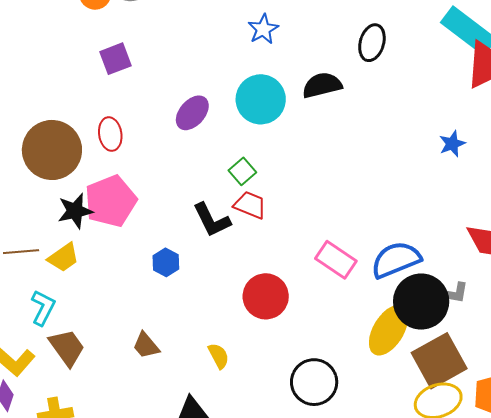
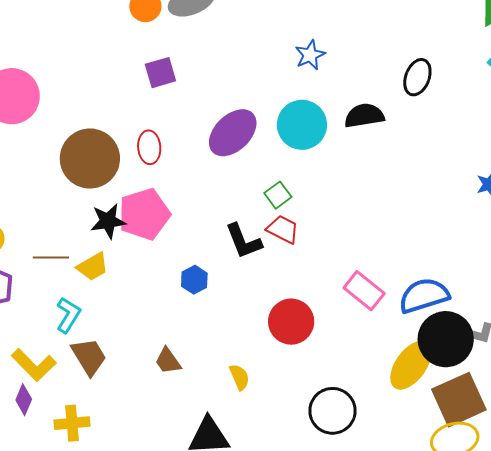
purple ellipse: (192, 113) -> (233, 133), size x1.4

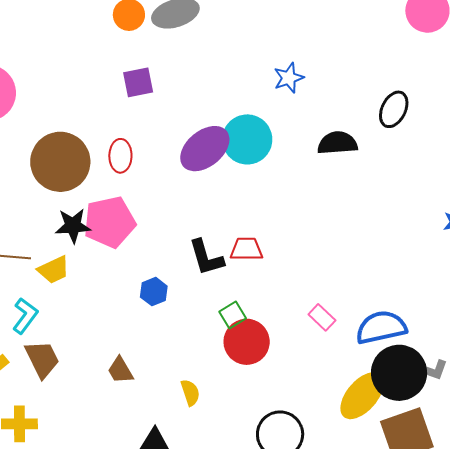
cyan circle: (302, 125) -> (247, 139), moved
green square: (278, 195) -> (233, 315), moved
red trapezoid: (283, 229) -> (246, 249), turned -32
pink rectangle: (364, 291) -> (322, 317), size x0.7

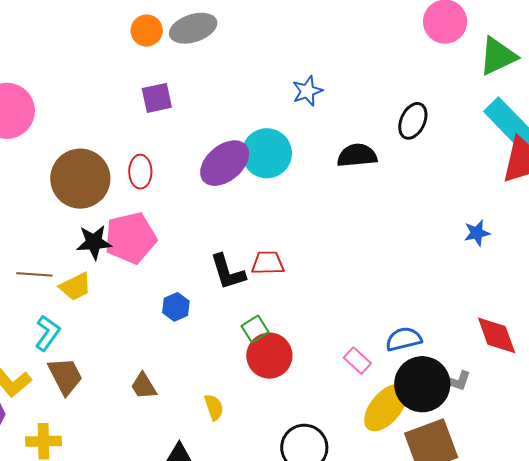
pink rectangle: (322, 317) -> (357, 360), moved
blue semicircle: (381, 327) -> (404, 339), size x0.7

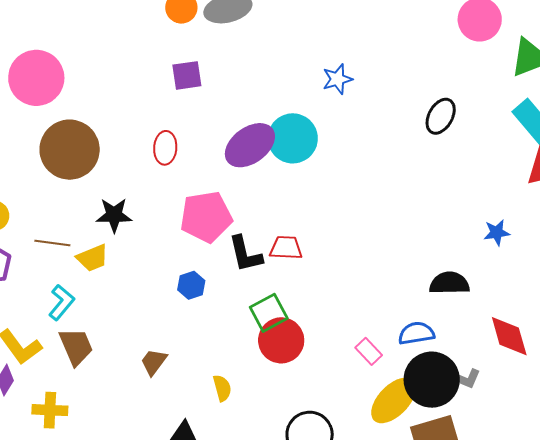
black semicircle: (357, 155) -> (449, 283), moved
brown circle: (80, 179) -> (70, 150), moved
pink pentagon: (131, 238) -> (206, 217), moved
green square: (255, 329) -> (269, 313), size x1.4
brown trapezoid: (144, 386) -> (154, 362), turned 64

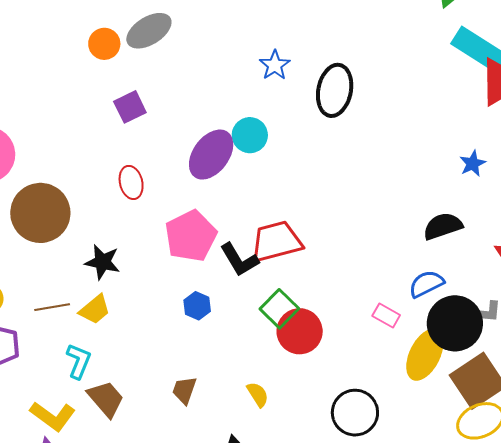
black ellipse: (441, 116) -> (335, 90), moved, size x1.4
cyan circle: (293, 138) -> (250, 135), size x0.7
black star: (114, 215) -> (103, 262), turned 30
red trapezoid: (286, 248) -> (276, 242), size x1.6

